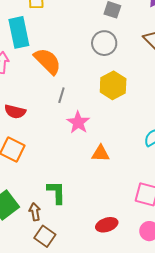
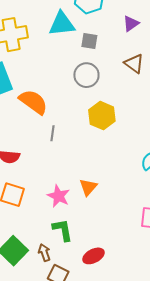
pink star: (78, 122) -> (58, 196), moved
orange triangle: (101, 153) -> (88, 187), moved, turned -42
red ellipse: (107, 225) -> (93, 256), moved

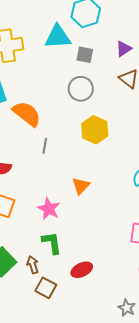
purple triangle: (131, 24) -> (124, 49), moved
orange triangle: (88, 187) -> (81, 186), moved

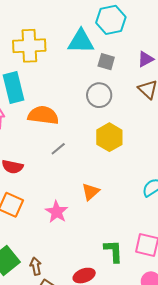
orange semicircle: (27, 114) -> (43, 115), turned -36
gray line: (45, 146) -> (58, 149), turned 35
green L-shape: (52, 243) -> (113, 251), moved

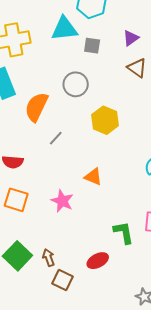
gray circle: (99, 95) -> (76, 84), moved
orange semicircle: (43, 115) -> (36, 107), turned -64
orange triangle: (91, 192) -> (93, 177), turned -48

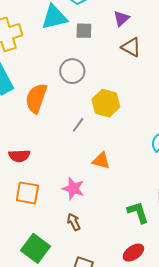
gray line: (56, 138) -> (78, 125), moved
brown arrow: (49, 258) -> (74, 222), moved
red ellipse: (98, 261) -> (133, 253), moved

